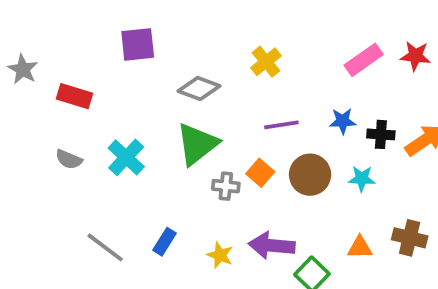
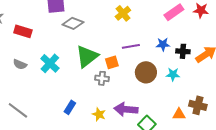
gray diamond: (199, 88) -> (73, 23), moved
orange square: (260, 173) -> (112, 62), moved, turned 32
gray line: (105, 247) -> (18, 110), moved
orange triangle: (360, 247) -> (179, 114), moved

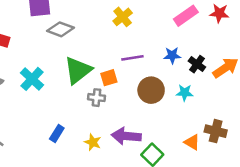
black cross: (183, 51) -> (197, 64), turned 32
orange triangle: (179, 114) -> (192, 142), turned 32

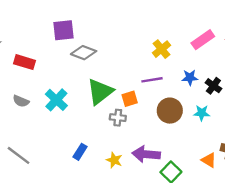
yellow cross: (123, 17) -> (161, 49), moved

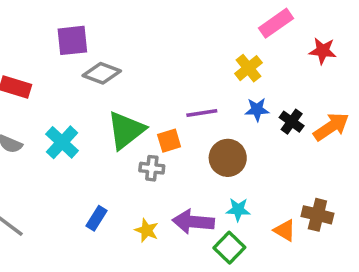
pink rectangle: (203, 40) -> (276, 23), moved
yellow cross: (161, 49) -> (248, 68), moved
cyan star: (202, 113) -> (238, 210), moved

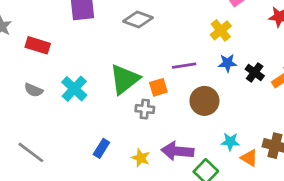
gray diamond: (102, 73) -> (138, 20), moved
cyan star: (238, 210) -> (230, 142), moved

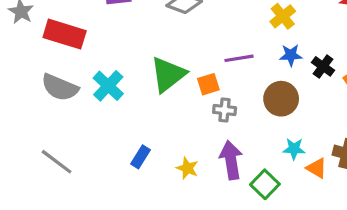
red rectangle: (38, 45) -> (65, 34), size x1.4
gray semicircle: (34, 90) -> (60, 87), size x1.6
brown circle: (204, 101) -> (281, 99), moved
gray cross: (145, 109) -> (225, 110), moved
purple arrow: (177, 151) -> (231, 160), turned 76

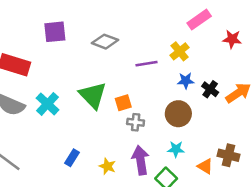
purple line: (239, 58) -> (147, 64), moved
green triangle: (168, 74) -> (93, 95), turned -36
cyan star: (294, 149) -> (176, 149), moved

